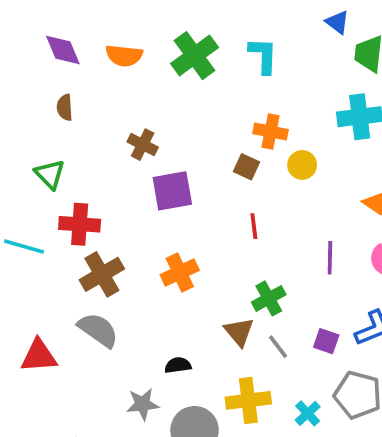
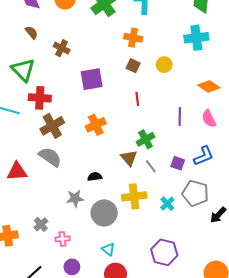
brown semicircle: (65, 107) -> (31, 33), turned 144
orange cross: (271, 132) -> (133, 38), moved
brown cross: (143, 145) -> (62, 48), moved
green triangle: (50, 174) -> (23, 70), size x1.4

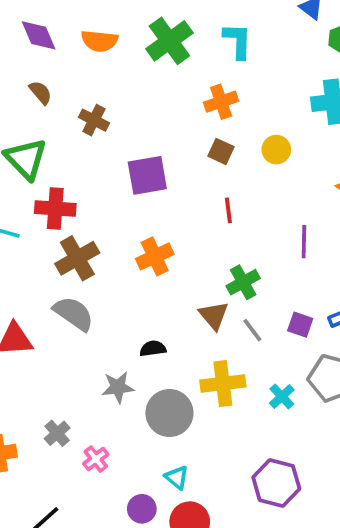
orange cross: (133, 38) -> (221, 102), turned -30
pink cross: (63, 239) -> (96, 459), turned -32
purple circle: (72, 267) -> (142, 509), moved

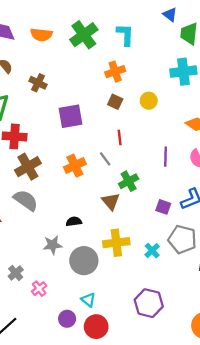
gray line: (252, 330) -> (105, 159), moved

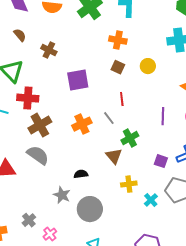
orange cross: (115, 72) -> (118, 40), turned 30
yellow cross: (116, 243) -> (129, 184), moved, size x0.7
gray star: (53, 245) -> (62, 195), turned 30

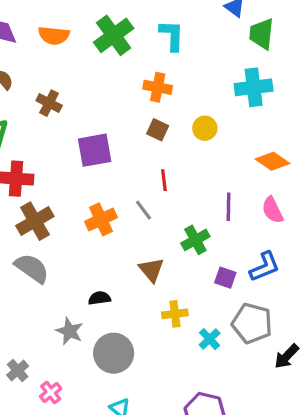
green cross: (130, 138) -> (195, 240), moved

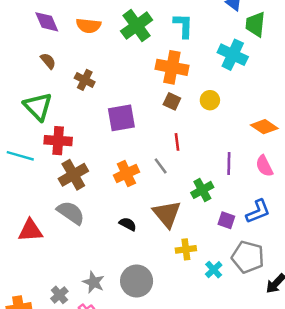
orange cross: (158, 87) -> (172, 67), size x1.4
cyan cross: (254, 87) -> (233, 55), moved, turned 32
brown triangle: (151, 270) -> (167, 214), size x1.4
black semicircle: (99, 298) -> (128, 224), moved, turned 36
gray star: (70, 331) -> (94, 282), moved

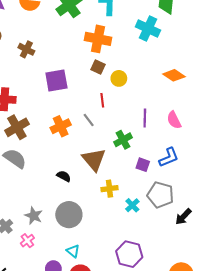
yellow circle: (210, 100) -> (119, 78), moved
orange diamond: (264, 127) -> (174, 75), moved
black semicircle: (128, 224) -> (64, 176), moved

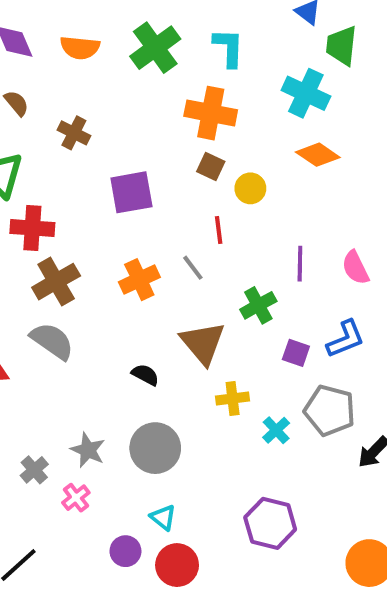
orange diamond: (174, 75) -> (318, 155), moved

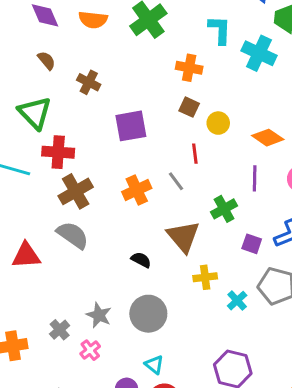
cyan L-shape: (229, 48) -> (220, 30), moved
orange cross: (211, 113) -> (189, 68), size x0.7
orange diamond: (318, 155) -> (268, 138), moved

